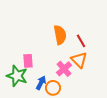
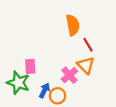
orange semicircle: (60, 35) -> (73, 25), moved

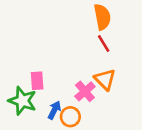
orange semicircle: (73, 25) -> (102, 17), moved
red line: (88, 45) -> (104, 43), moved

